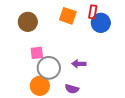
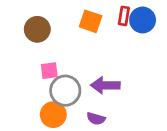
blue circle: (101, 23) -> (143, 20), moved
purple arrow: (79, 64) -> (105, 85), size x1.5

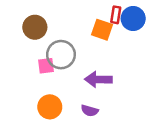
orange square: (91, 21) -> (102, 30), moved
gray circle: (65, 91) -> (61, 55), moved

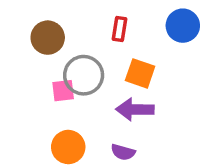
red rectangle: (116, 15) -> (120, 29), moved
orange square: (102, 30) -> (140, 73), moved

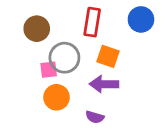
red rectangle: (120, 29) -> (92, 22), size x1.5
orange circle: (68, 147) -> (57, 97), moved

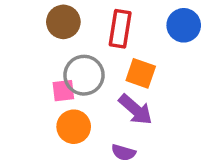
brown circle: (37, 29) -> (63, 22), moved
purple arrow: (104, 84) -> (136, 110), turned -140

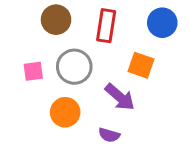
orange square: (141, 73) -> (141, 65), moved
pink square: (63, 91) -> (33, 71), moved

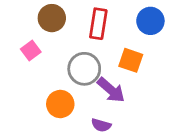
gray circle: (74, 67) -> (84, 69), moved
pink square: (33, 71) -> (31, 50), moved, turned -30

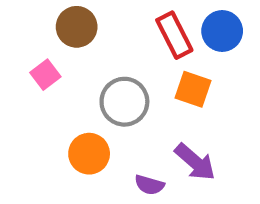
red rectangle: (98, 24) -> (174, 35), moved, turned -36
purple arrow: (111, 90) -> (195, 162), moved

